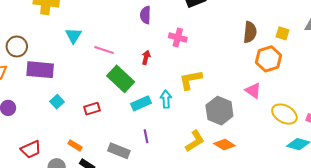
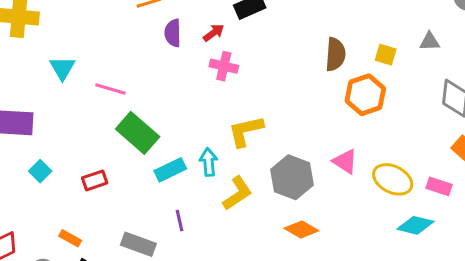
red arrow: (146, 57) -> (214, 33), moved, turned 40
pink triangle: (253, 90) -> (345, 162), moved
yellow L-shape: (195, 141) -> (237, 193), moved

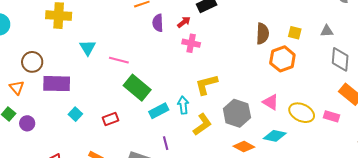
gray triangle: (430, 42) -> (327, 31), moved
cyan diamond: (415, 225) -> (275, 136), moved

